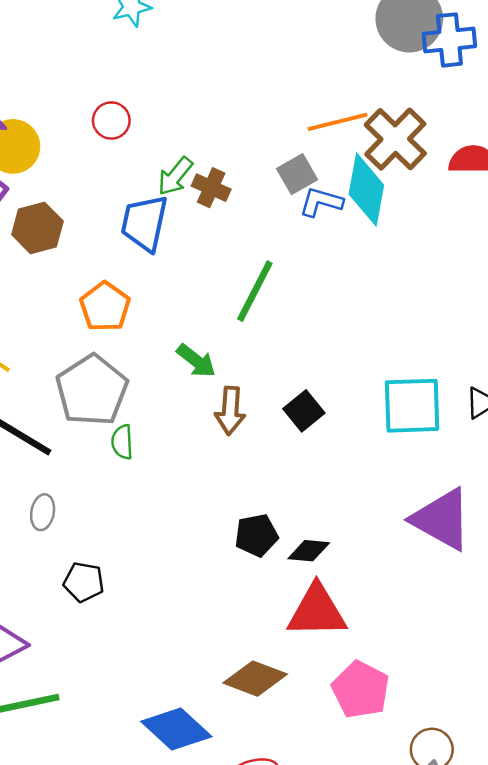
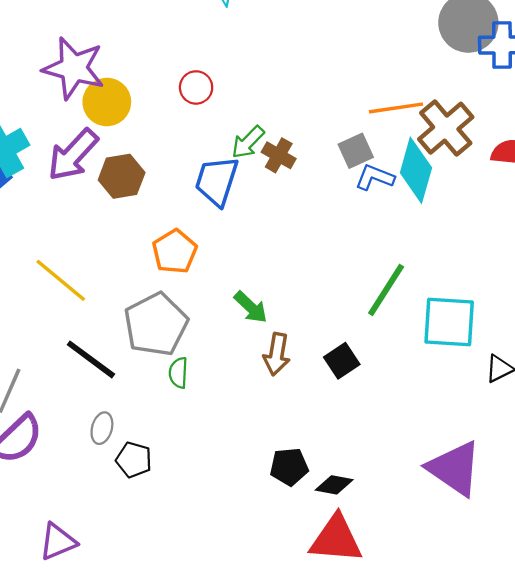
green line: (255, 291) -> (386, 290), moved
cyan square: (412, 406) -> (449, 322), moved
black pentagon: (84, 582) -> (134, 460), moved

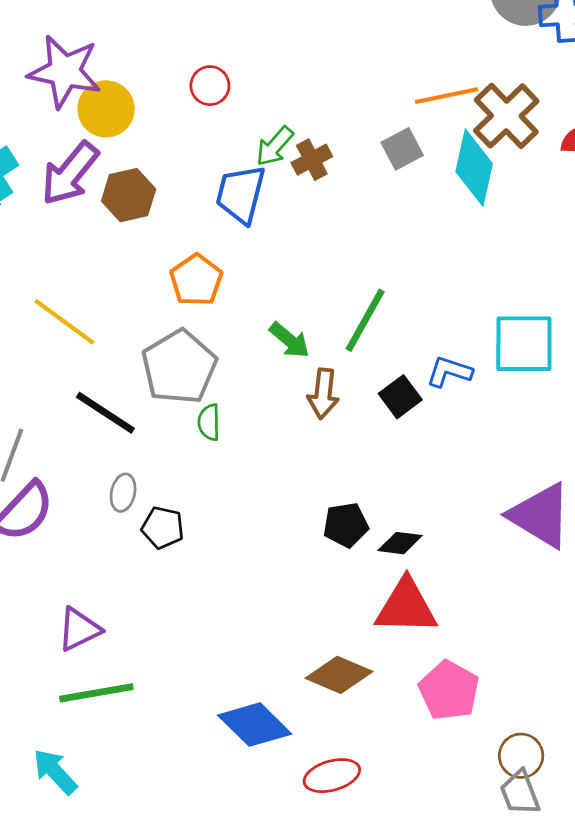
brown cross: (279, 155) -> (312, 160), turned 36
blue L-shape: (375, 177) -> (449, 372), moved
green line: (386, 290) -> (365, 320), moved

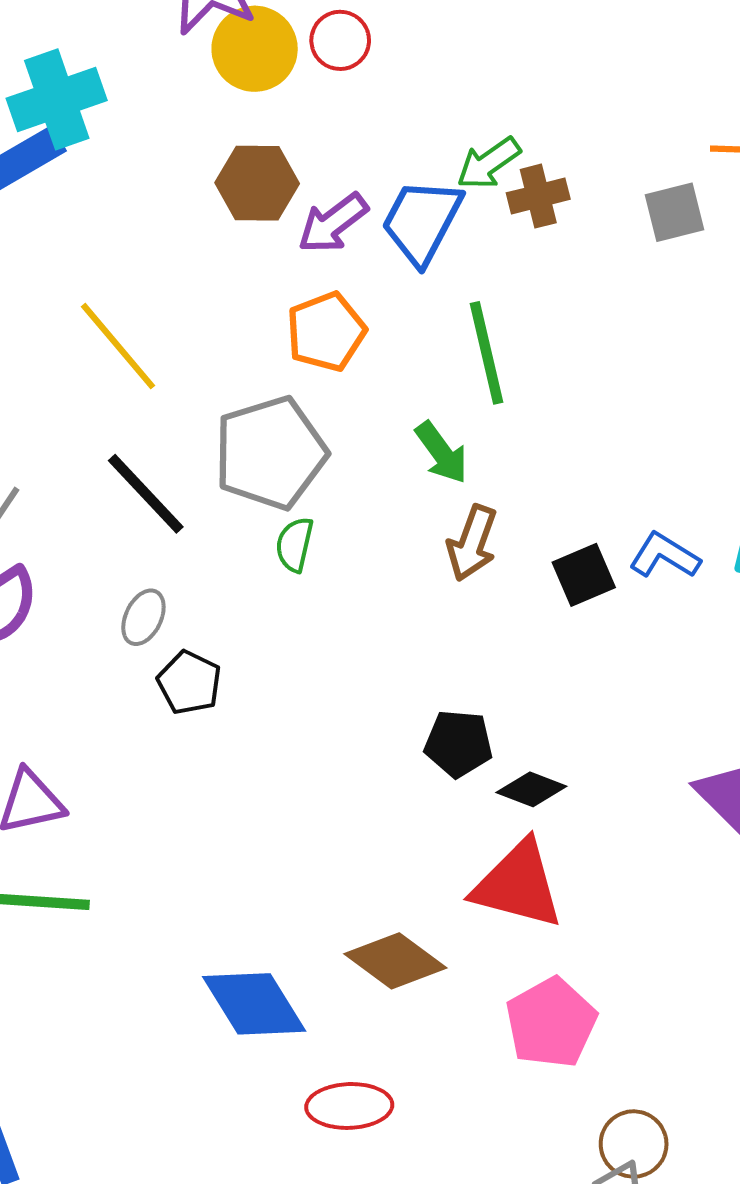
red circle: (210, 86) -> (340, 40), moved
purple arrow: (70, 173) -> (333, 223), moved, size x0.7
green line: (365, 320) -> (487, 353), moved, turned -56

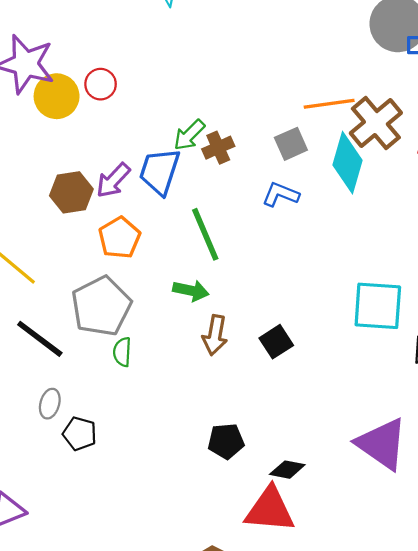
brown hexagon: (257, 183) -> (71, 192), moved
green arrow: (442, 453) -> (191, 291), turned -32
blue L-shape: (665, 556) -> (281, 194), moved
black diamond: (531, 789) -> (287, 470), moved

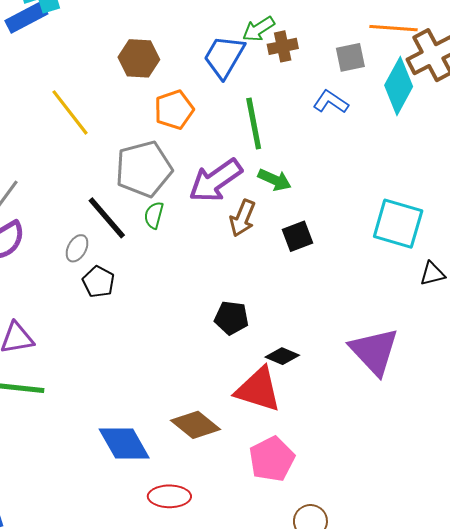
purple arrow: (113, 180) -> (215, 181), moved, size x1.5
green arrow: (191, 291) -> (275, 180), moved
black line: (40, 339) -> (107, 218), moved

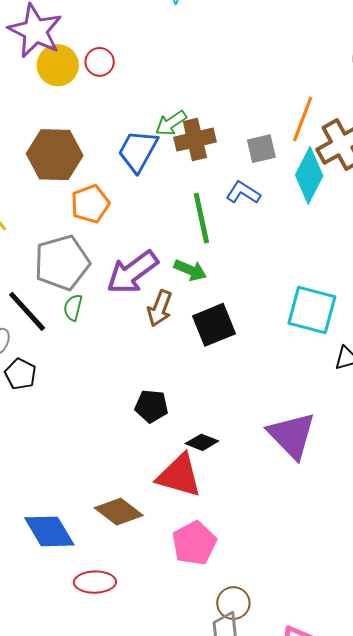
orange line: (393, 28) -> (303, 119), turned -72
brown cross: (283, 46) -> (195, 140), size x1.4
brown hexagon: (139, 58) -> (55, 155), size x1.4
green line: (254, 124) -> (201, 218), moved
black square: (298, 236) -> (214, 325), size x1.4

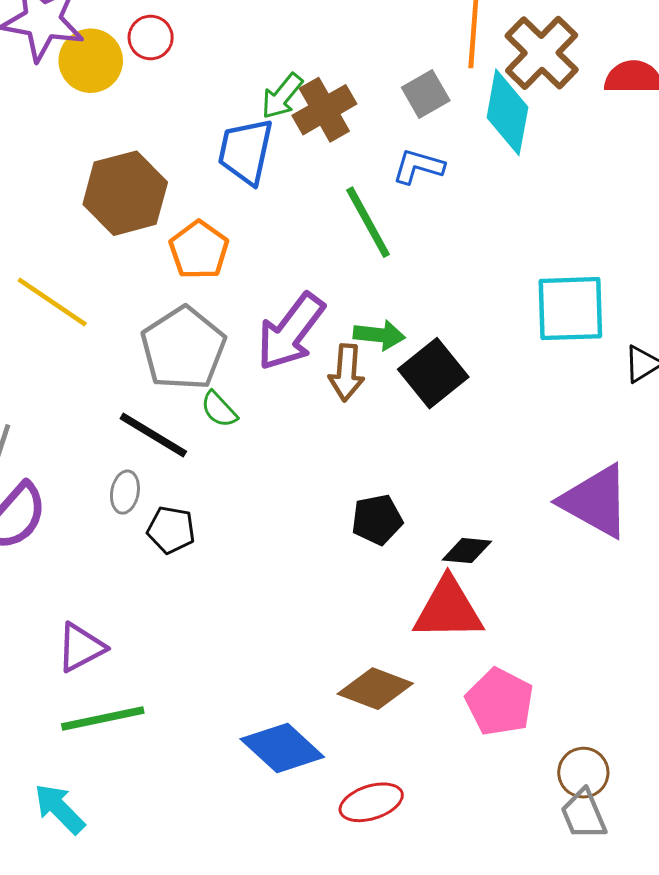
green arrow: (190, 270) -> (379, 335), moved
green semicircle: (73, 308) -> (219, 409), turned -40

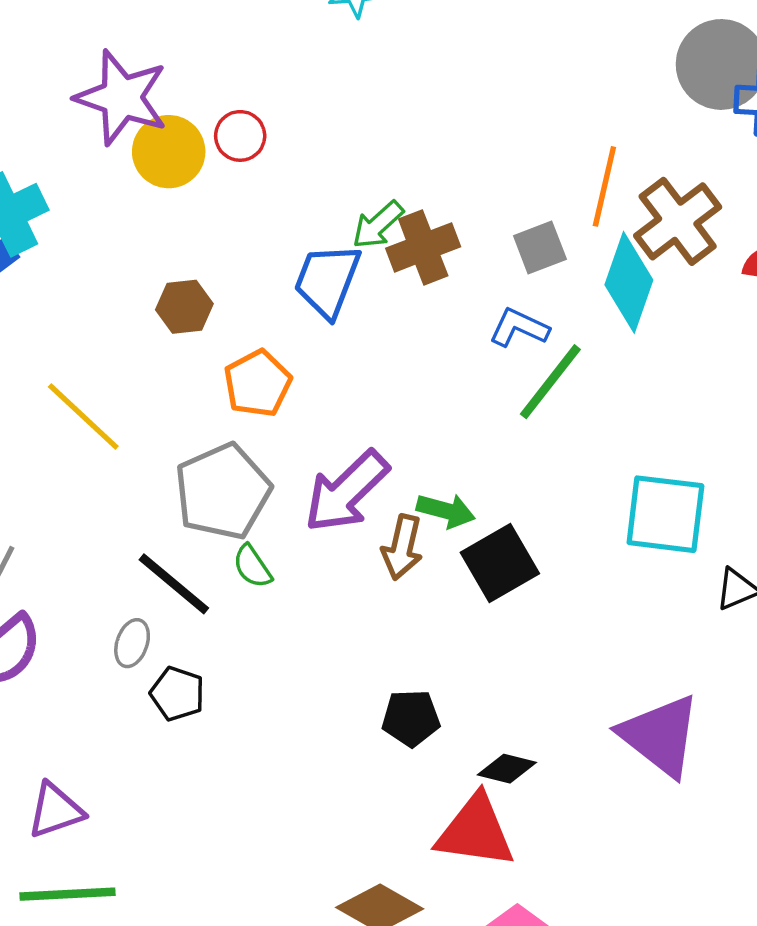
brown hexagon: (125, 193) -> (184, 307), size x0.6
green line: (368, 222) -> (550, 382), moved, turned 58

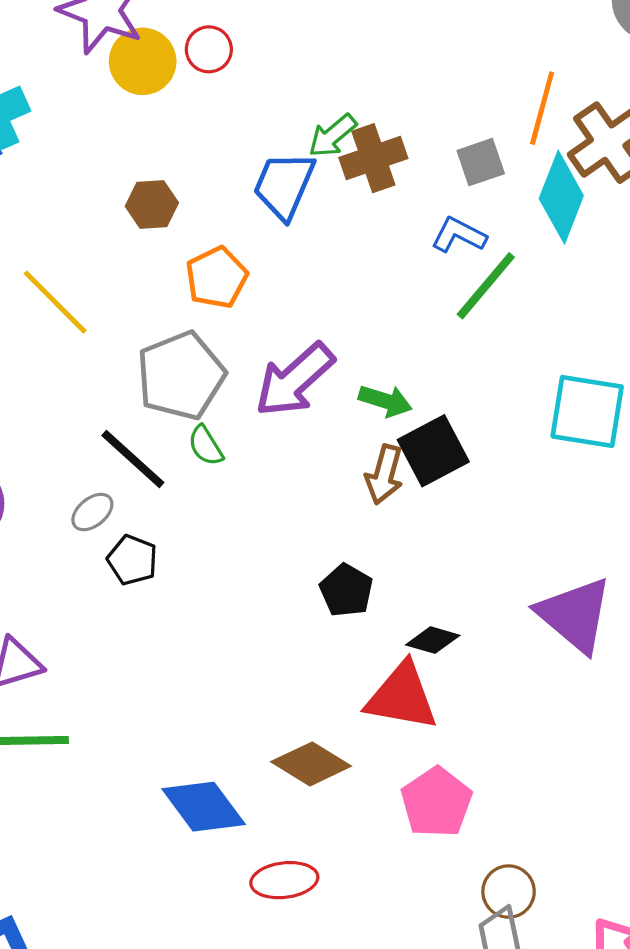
brown arrow: (402, 547) -> (384, 475), moved
gray ellipse: (132, 643) -> (92, 512), turned 30
black pentagon: (411, 718) -> (346, 590), turned 30

